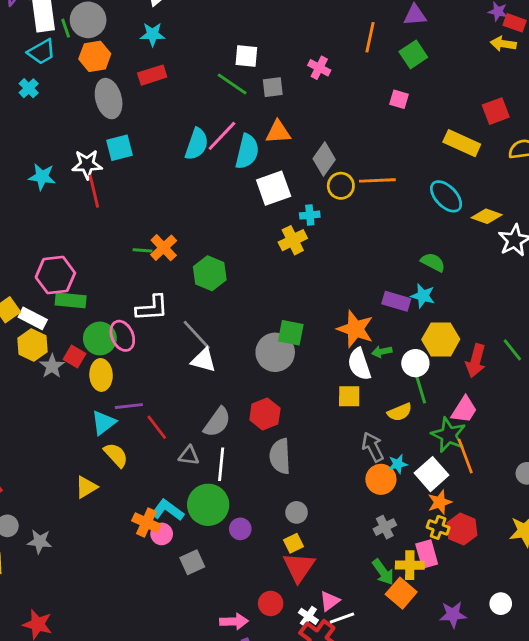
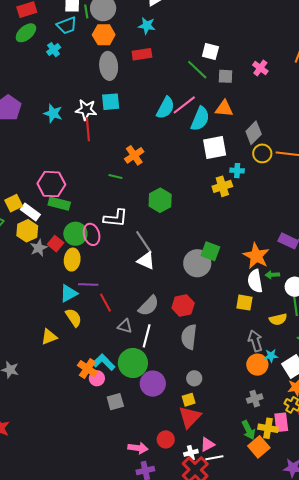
orange cross: (164, 248) -> (134, 155), moved
purple circle: (240, 529) -> (153, 384), size x1.6
white cross: (308, 616) -> (191, 453), turned 32

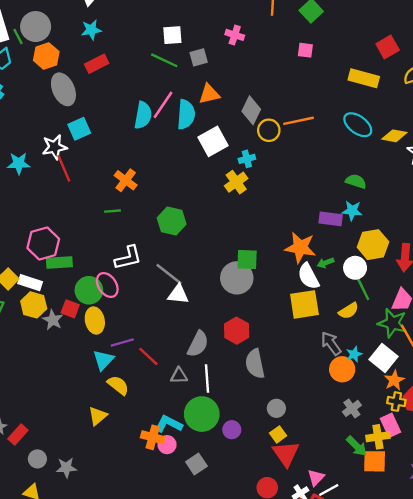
yellow square: (244, 303) -> (304, 304), size x1.5
purple circle: (153, 384) -> (232, 430), size x0.6
orange square: (259, 447) -> (375, 461), turned -30

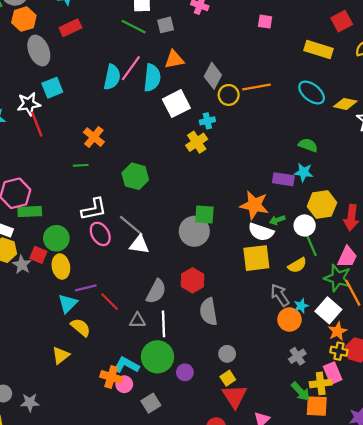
white semicircle: (308, 276) -> (261, 232), turned -45
pink ellipse: (107, 285) -> (100, 234), moved

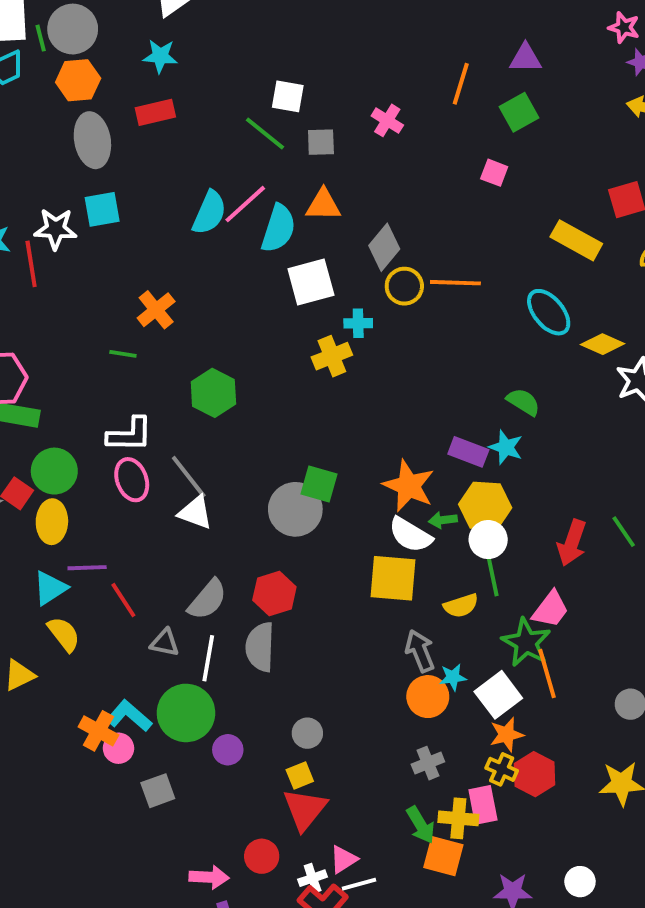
red line: (37, 124) -> (31, 264), moved
yellow hexagon: (322, 204) -> (485, 506), moved
gray semicircle: (209, 312) -> (260, 647), moved

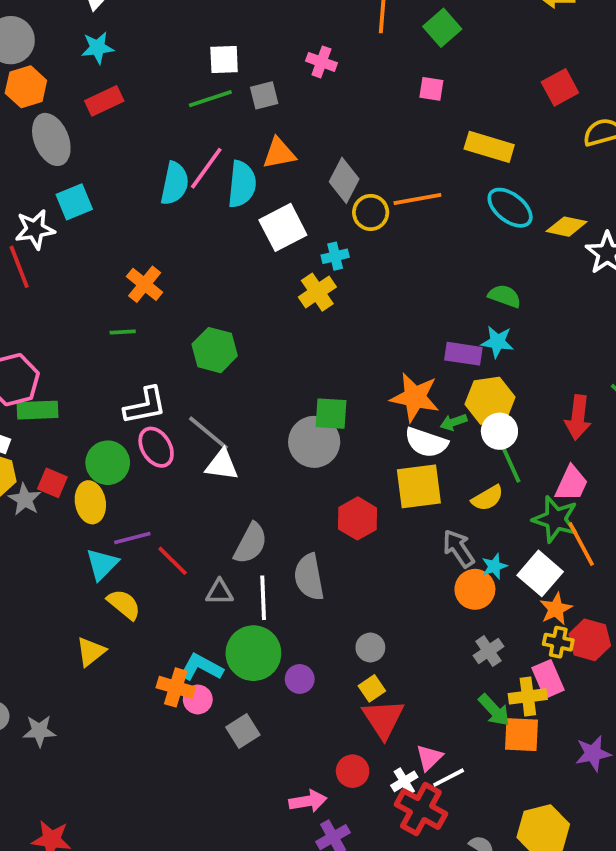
green line: (265, 133) -> (210, 99), turned -45
yellow rectangle: (576, 240) -> (489, 147), moved
green circle: (54, 471) -> (108, 463), moved
red hexagon: (274, 594) -> (358, 518), moved

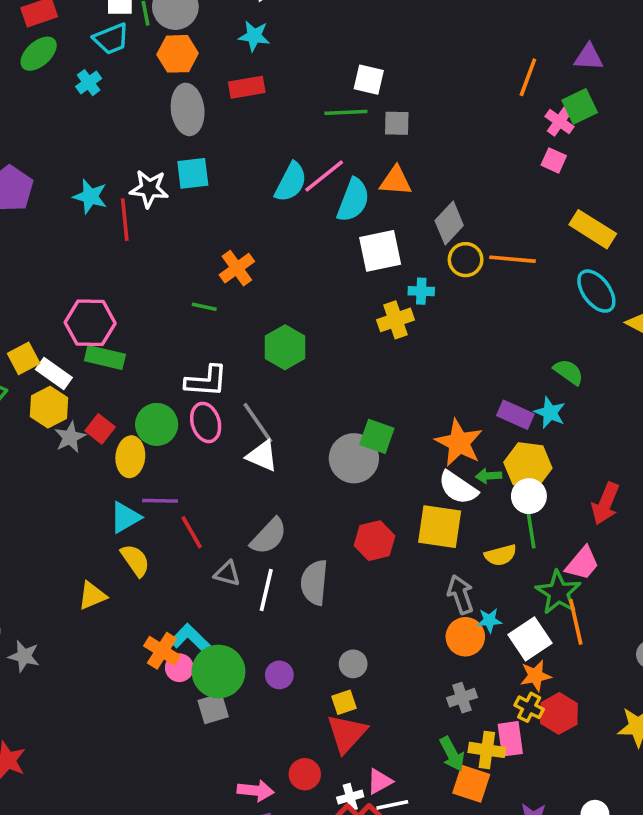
pink cross: (321, 62) -> (559, 122), moved
green circle: (253, 653) -> (218, 672), moved

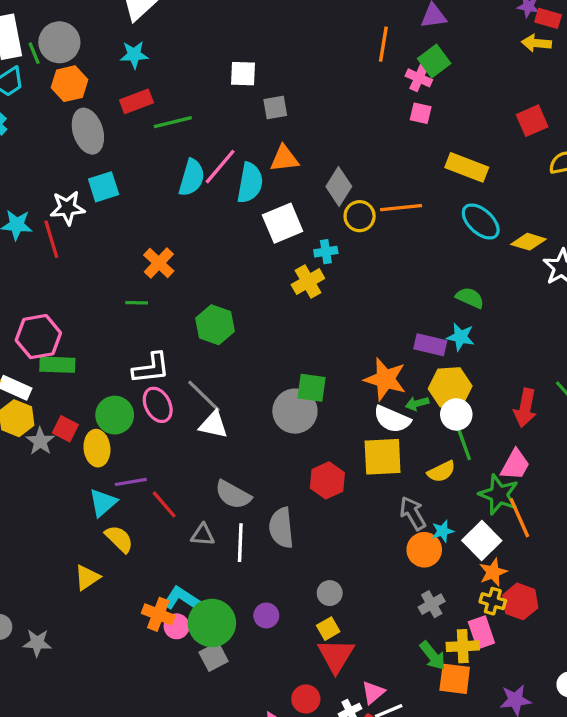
green line: (346, 112) -> (173, 122), moved
gray semicircle: (269, 536) -> (233, 495), turned 87

